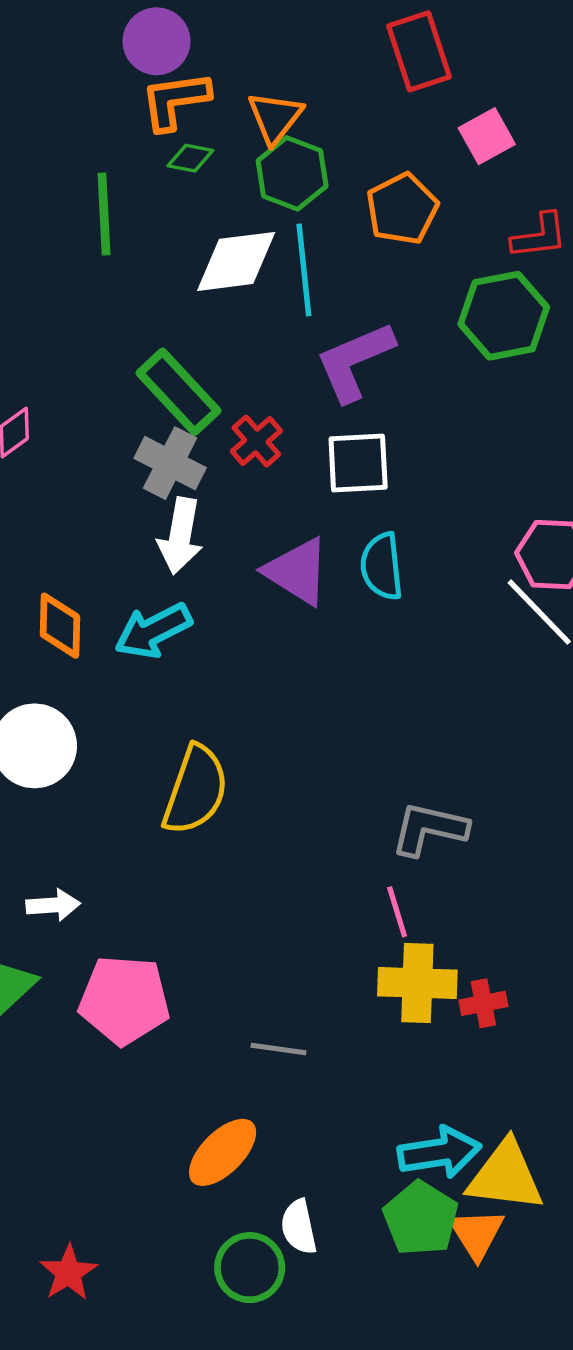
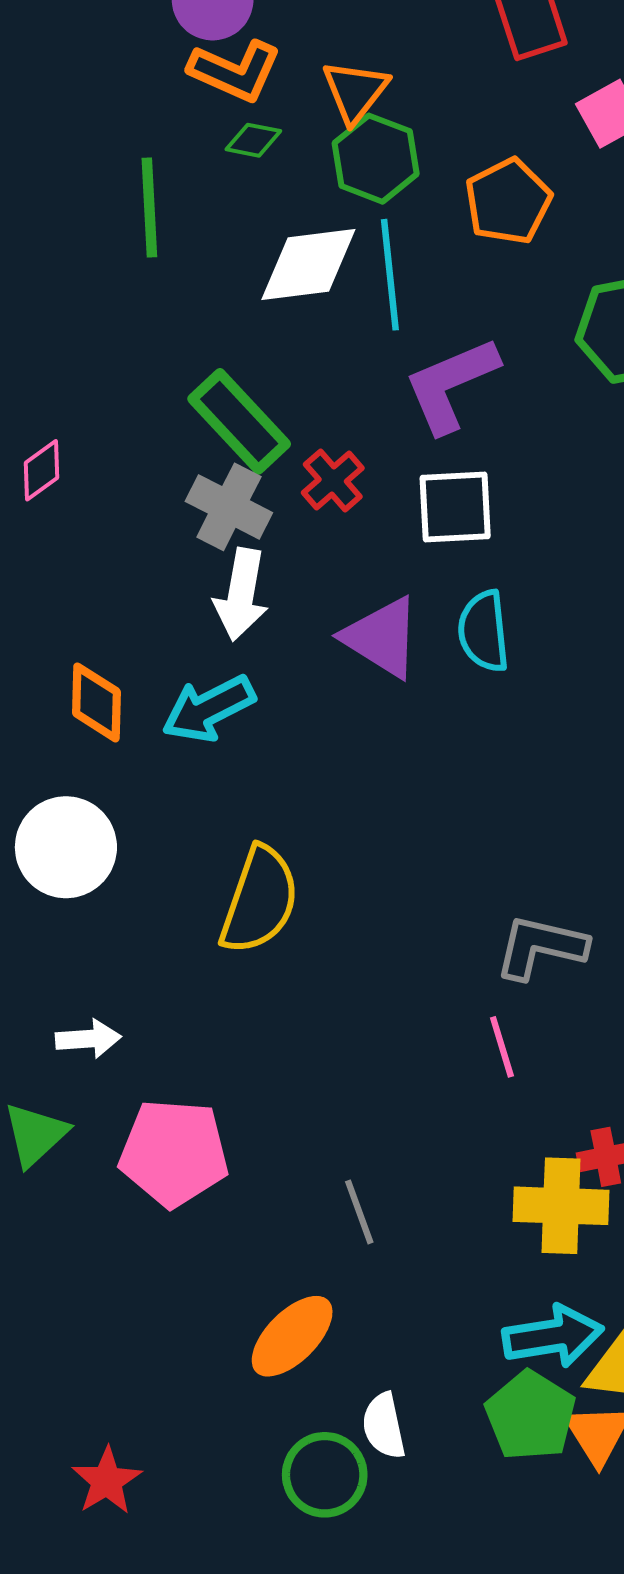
orange L-shape: (175, 101) -> (235, 71), turned -148
yellow cross: (417, 983) -> (561, 1206), moved
gray line: (278, 1049) -> (359, 1212), turned 62

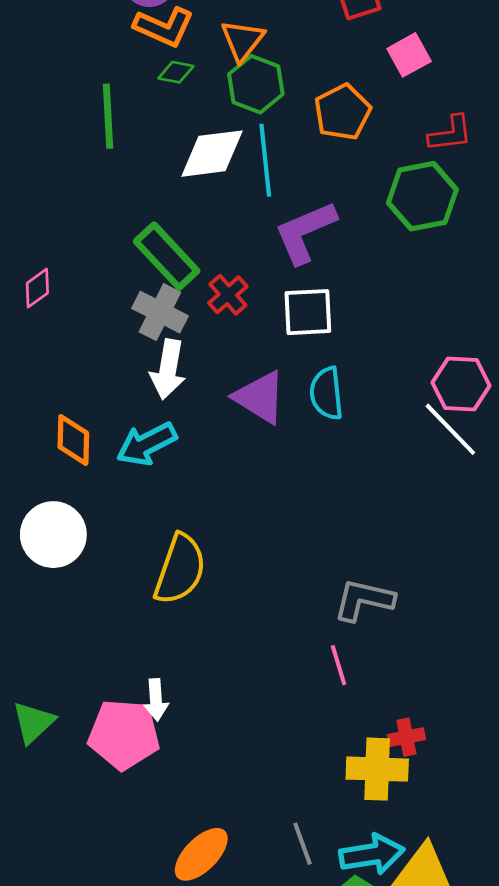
white arrow: (88, 1039) -> (156, 700), moved, turned 90
gray line: (359, 1212) -> (303, 844), moved

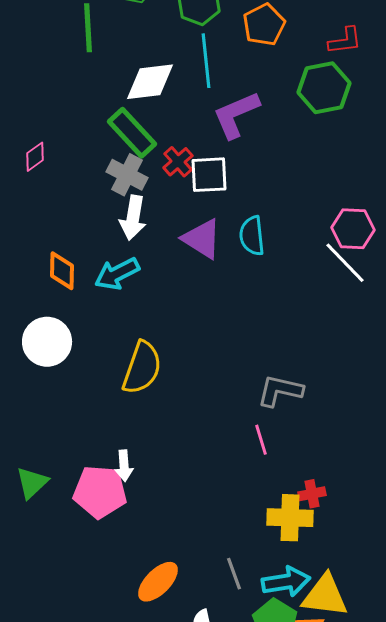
white diamond: (212, 154) -> (150, 82), moved
white square: (308, 312) -> (209, 175), moved

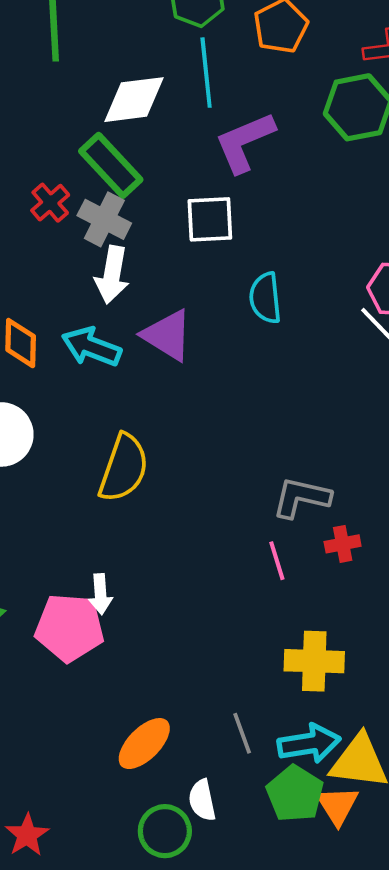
red cross: (178, 162) -> (50, 203), moved
purple triangle: (202, 239) -> (167, 335), moved
cyan arrow: (117, 274) -> (91, 347), turned 48
red cross: (312, 494) -> (343, 544), moved

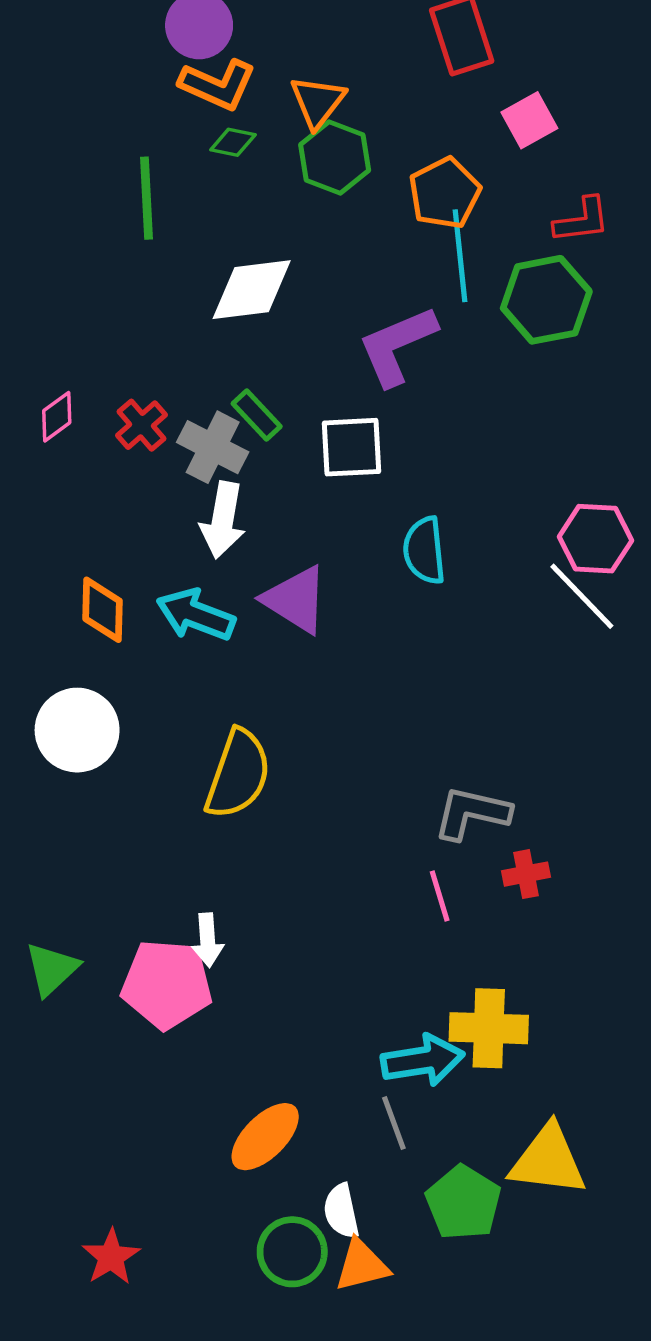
cyan line: (206, 73) -> (460, 256), moved
green rectangle: (111, 165) -> (257, 415), moved, size x0.6
cyan arrow: (309, 744) -> (423, 1060), moved
orange triangle: (337, 805) -> (362, 1265), moved, turned 48

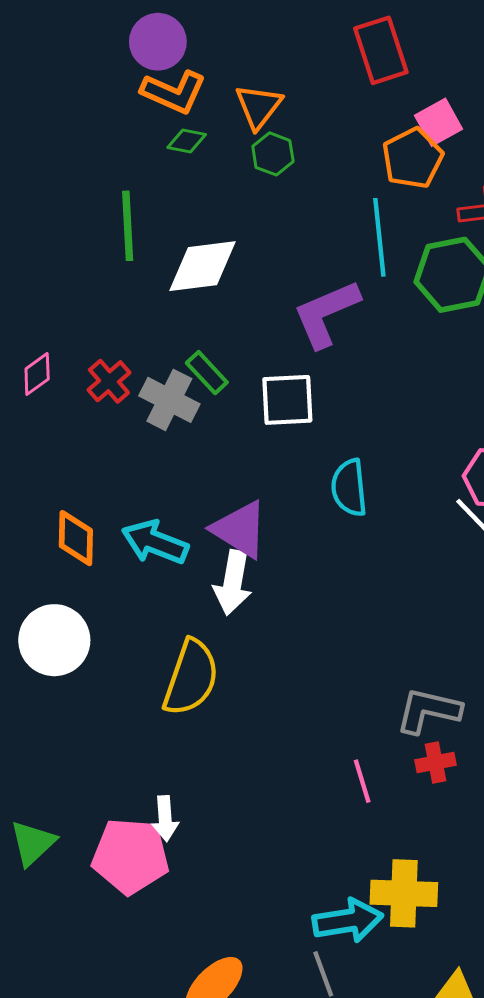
green hexagon: (335, 157) -> (273, 154), size x0.7
orange pentagon: (445, 193) -> (413, 158), moved
green line: (147, 198) -> (128, 226), moved
white arrow: (223, 520) -> (233, 583), moved
gray L-shape: (472, 813) -> (428, 711), moved

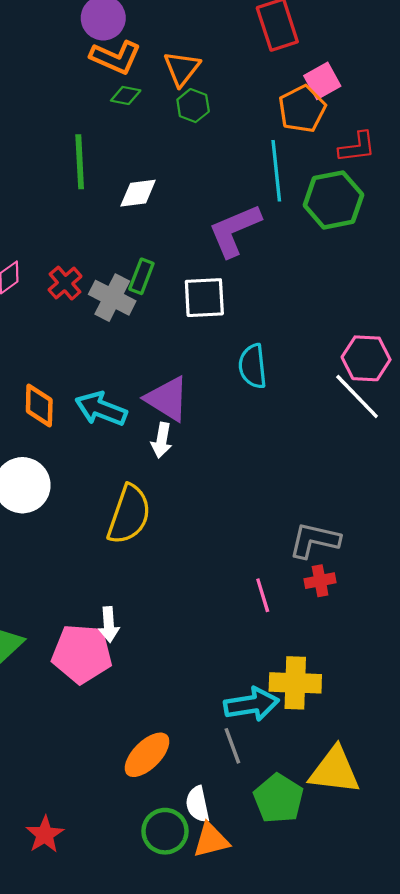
white diamond: (202, 266) -> (138, 193), size x0.7
green rectangle: (207, 373) -> (141, 276), turned 64
white arrow: (233, 583) -> (162, 440), size x0.7

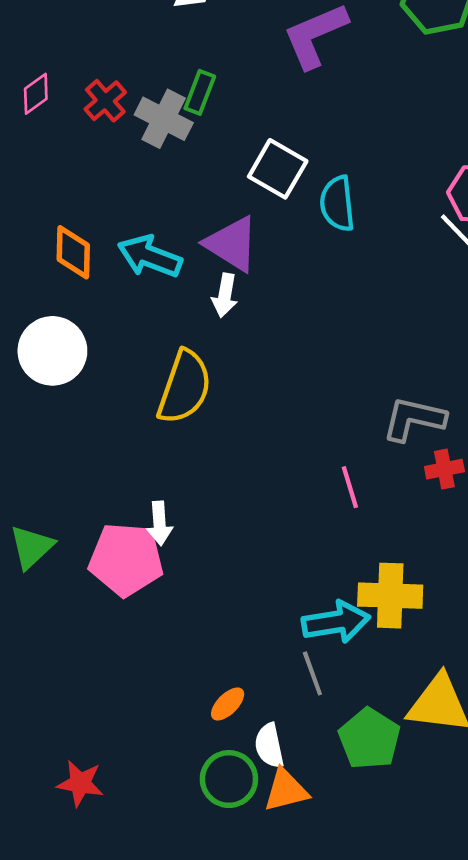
white square: (204, 298) -> (278, 169), moved, turned 33
red cross: (320, 581) -> (444, 469), moved
orange ellipse: (147, 755) -> (228, 704), moved, size x0.6
red star: (45, 835) -> (80, 783), turned -30

